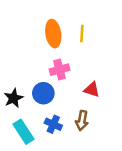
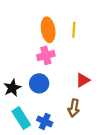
pink cross: (60, 70) -> (46, 55), moved
red triangle: (92, 89) -> (83, 80), turned -48
blue cross: (53, 124) -> (45, 121), moved

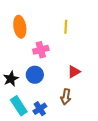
orange ellipse: (48, 30) -> (20, 27), moved
blue cross: (45, 121) -> (40, 109), turned 32

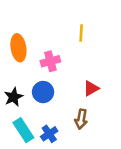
orange ellipse: (20, 27) -> (18, 48), moved

